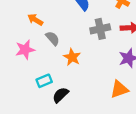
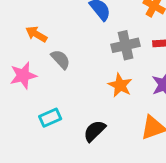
orange star: (72, 57) -> (120, 85), moved
black semicircle: (60, 95) -> (94, 131), moved

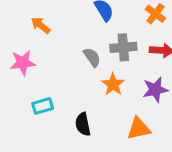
gray semicircle: (61, 59) -> (92, 57), moved
black semicircle: (94, 131) -> (83, 124), turned -65

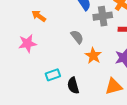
gray cross: (123, 47) -> (103, 16), moved
cyan rectangle: (43, 106) -> (53, 75), moved

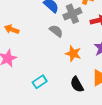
gray semicircle: (77, 37) -> (56, 31), moved
black semicircle: (73, 85) -> (77, 84), moved

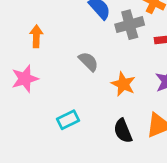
orange arrow: (12, 29) -> (36, 36), turned 64
gray semicircle: (56, 31) -> (88, 61), moved

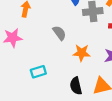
orange star: (123, 84) -> (81, 53), turned -30

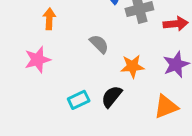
black semicircle: (76, 86) -> (112, 97), moved, turned 60

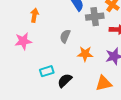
gray semicircle: (99, 44) -> (65, 36), turned -120
black semicircle: (112, 97) -> (65, 80), moved

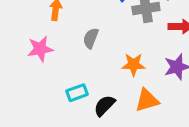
gray semicircle: (65, 36) -> (91, 38), moved
orange triangle: (104, 83) -> (147, 100), moved

